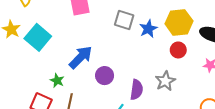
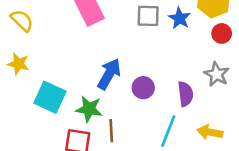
cyan square: (38, 37) -> (50, 97), moved
green star: (57, 80) -> (89, 109), size x1.5

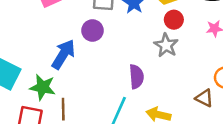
gray star: (217, 74) -> (166, 45), moved
purple circle: (143, 88) -> (92, 31), moved

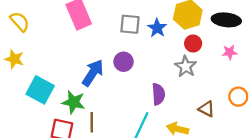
purple circle: (92, 31) -> (124, 62), moved
brown triangle: (204, 98) -> (207, 109), moved

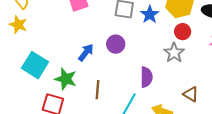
yellow star: (14, 59) -> (18, 25), moved
blue arrow: (93, 73) -> (86, 52), size x0.7
brown line: (92, 122) -> (98, 90), moved

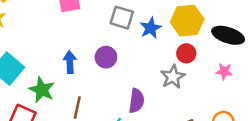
blue arrow: (86, 52) -> (70, 62), turned -48

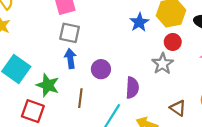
gray square: (122, 18) -> (70, 33), moved
purple circle: (106, 57) -> (101, 69), moved

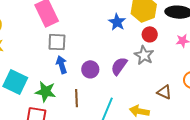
purple semicircle: (132, 88) -> (119, 66), moved, turned -138

